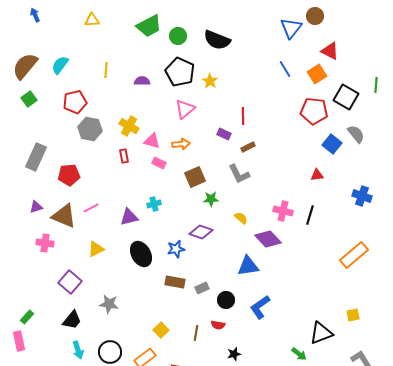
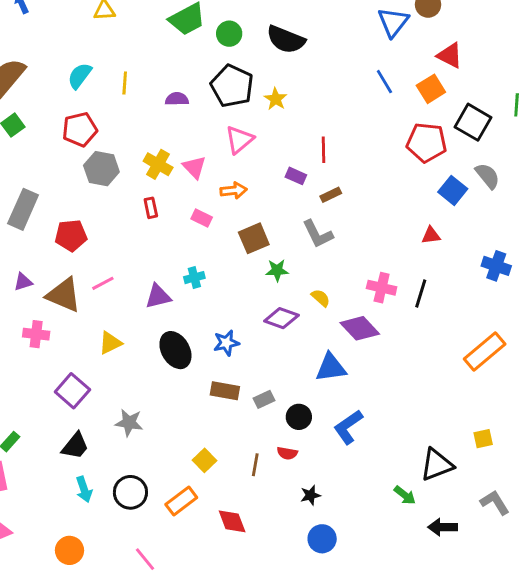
cyan semicircle: (60, 65) -> (80, 76), moved
pink triangle: (152, 141) -> (194, 167), moved, turned 30
purple diamond: (201, 232) -> (281, 318), moved

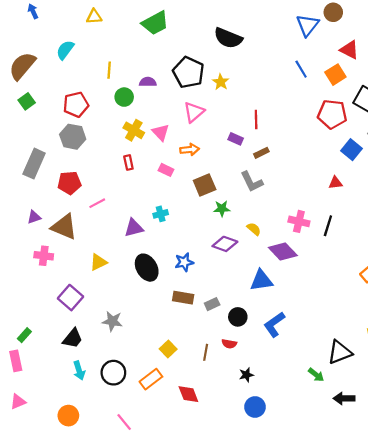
green circle: (229, 34) -> (124, 97), moved
cyan semicircle: (80, 76) -> (65, 50), moved
gray hexagon: (101, 169) -> (73, 137), moved
pink line: (103, 283) -> (97, 203), moved

